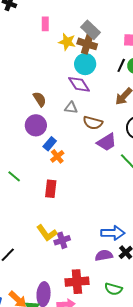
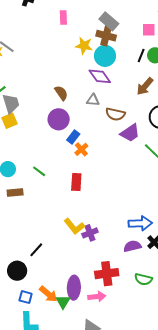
yellow star: (67, 42) -> (84, 46), moved

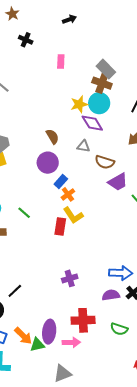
yellow star: (84, 46) -> (79, 104), moved, turned -30
yellow L-shape: (74, 226) -> (73, 215), moved
green triangle: (63, 302) -> (37, 345), turned 42

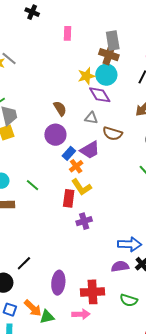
gray rectangle: (106, 69) -> (113, 41), turned 36
purple trapezoid: (118, 182) -> (90, 150), moved
purple cross: (70, 278) -> (84, 221), moved
purple ellipse: (49, 332) -> (58, 283), moved

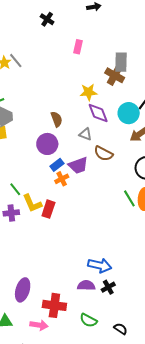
cyan circle: (106, 75) -> (129, 113), moved
yellow L-shape: (81, 187) -> (32, 203), moved
purple cross: (84, 221) -> (11, 213), moved

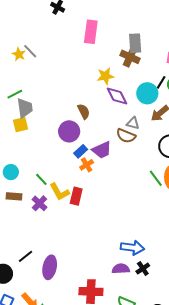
pink rectangle: (78, 47) -> (91, 32), size x1.6
brown semicircle: (57, 119) -> (84, 111), moved
gray triangle: (85, 134) -> (133, 123), moved
purple cross: (11, 213) -> (40, 203), turned -35
purple ellipse: (23, 290) -> (50, 267), moved

